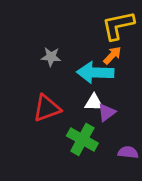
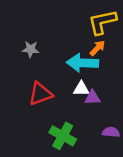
gray star: (51, 57) -> (31, 49), moved
purple triangle: (107, 112) -> (92, 98), turned 35
green cross: (82, 139) -> (63, 136), moved

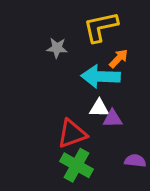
yellow L-shape: (102, 22) -> (101, 27), moved
gray star: (31, 49) -> (57, 48), moved
red triangle: (40, 94) -> (72, 134), moved

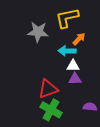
gray star: (57, 48) -> (38, 32), size x1.5
cyan arrow: (101, 76) -> (67, 51), size x0.7
white triangle: (99, 108) -> (73, 66), moved

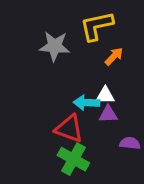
cyan arrow: (67, 51) -> (86, 103), moved
red triangle: (48, 89) -> (69, 129), turned 40
purple semicircle: (90, 107) -> (130, 143), moved

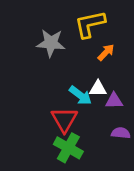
cyan arrow: (86, 103) -> (80, 95), turned -145
purple triangle: (108, 114) -> (114, 101), moved
red triangle: (69, 129) -> (64, 120), turned 40

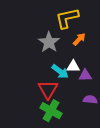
gray star: (51, 43) -> (49, 42), moved, turned 30

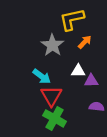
cyan arrow: (60, 71) -> (42, 76), moved

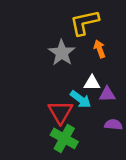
orange arrow: (85, 42) -> (100, 49), turned -64
cyan arrow: (42, 76) -> (81, 99), moved

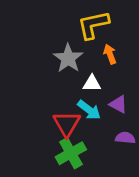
white triangle: (92, 83) -> (92, 83), moved
purple triangle: (107, 94) -> (118, 104), turned 30
green cross: (64, 138) -> (71, 153), turned 32

